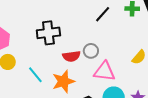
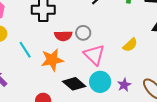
pink triangle: (104, 71) -> (94, 55), turned 30

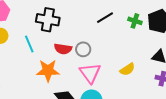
cyan line: (25, 50) -> (29, 44), moved

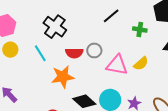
black cross: (48, 20) -> (55, 27), turned 35
green cross: (135, 21) -> (140, 30), moved
pink triangle: (90, 73) -> (117, 65), moved, turned -35

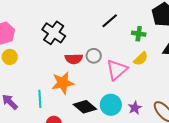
cyan line: (40, 53) -> (40, 99), moved, turned 30
yellow semicircle: (141, 64) -> (141, 59), moved
pink triangle: (117, 65) -> (117, 70), turned -50

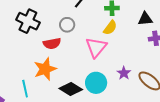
gray circle: (94, 56) -> (67, 25), moved
yellow semicircle: (141, 59) -> (110, 28), moved
purple star: (135, 108) -> (124, 73), moved

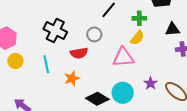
pink triangle: (96, 47) -> (123, 57), turned 45
orange star: (45, 69) -> (72, 78), size x0.7
cyan line: (25, 89) -> (46, 64), moved

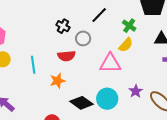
green cross: (139, 18) -> (129, 26), turned 32
black cross: (55, 30) -> (63, 26), moved, size x0.6

